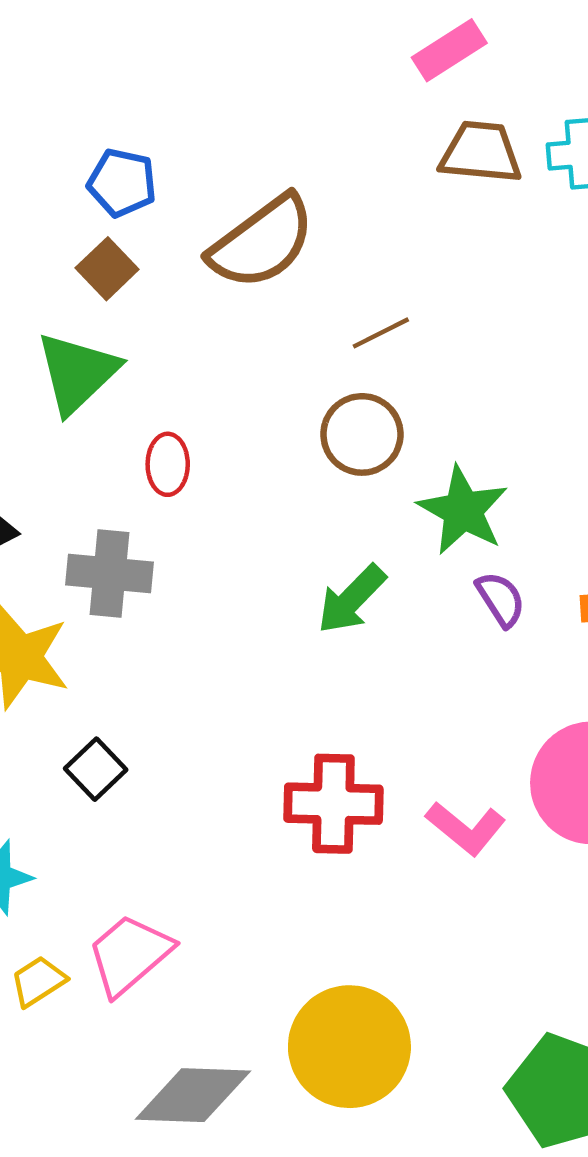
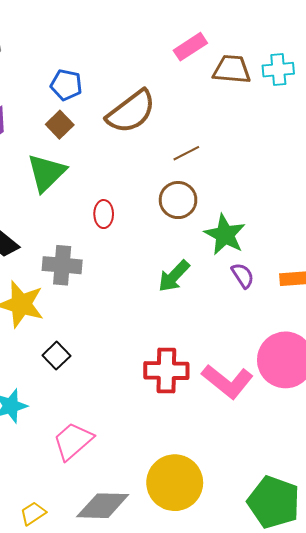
pink rectangle: (449, 50) -> (190, 47), moved
red ellipse: (168, 464) -> (104, 214), moved
pink L-shape: (466, 828) -> (228, 381), size x1.4
yellow trapezoid: (38, 981) -> (33, 513), moved

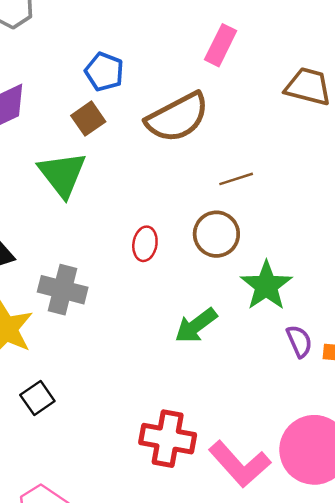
pink rectangle: (190, 47) -> (221, 45), moved, turned -40
green triangle: (46, 173) -> (62, 174), turned -33
red ellipse: (104, 214) -> (145, 244), moved
purple semicircle: (243, 276) -> (299, 341), moved

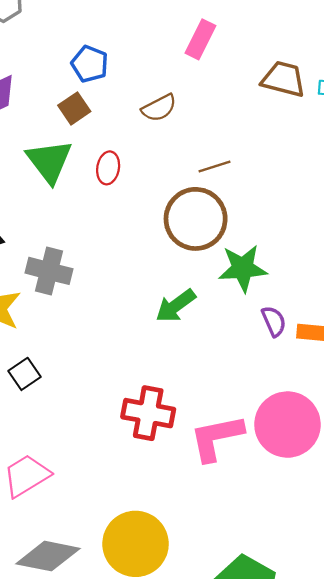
brown semicircle: (177, 117) -> (159, 108), size x0.6
brown circle: (216, 234) -> (196, 219), size x1.4
red ellipse: (145, 244) -> (108, 168), moved
green star: (266, 286) -> (243, 268), turned 30
pink L-shape: (240, 464) -> (216, 438), turned 120

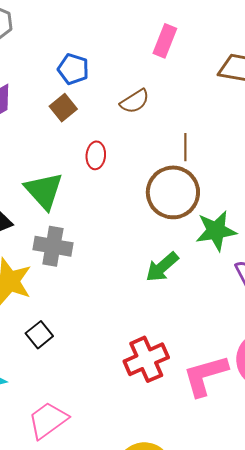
green triangle: (49, 161) -> (44, 191), moved
brown line: (214, 167) -> (185, 147), turned -68
red cross: (148, 413) -> (146, 359), turned -30

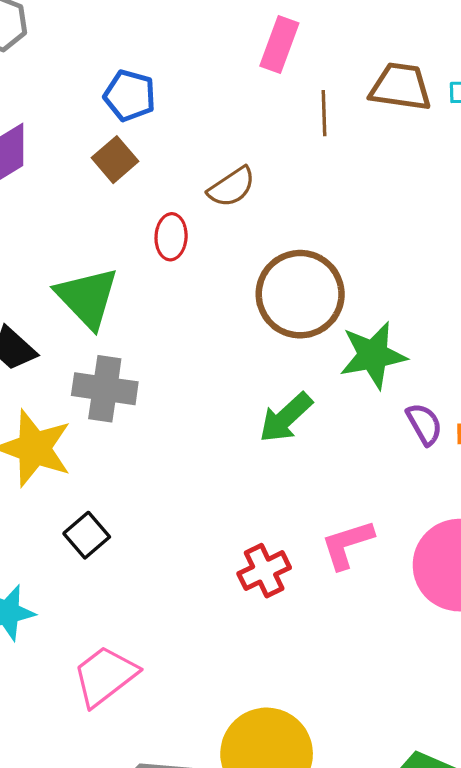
brown semicircle: (135, 101) -> (232, 187), moved
brown line: (185, 147) -> (324, 113), moved
red cross: (146, 359) -> (264, 571), size x0.7
pink L-shape: (205, 375) -> (347, 544), moved, size x0.7

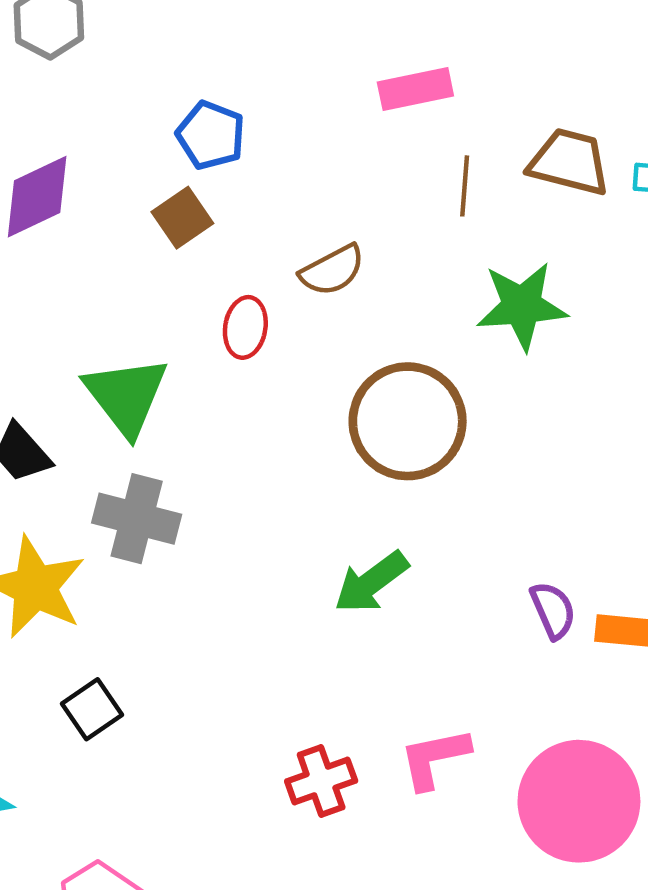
pink rectangle: (279, 44) -> (415, 89), turned 52
green star: (373, 355) -> (522, 306), moved

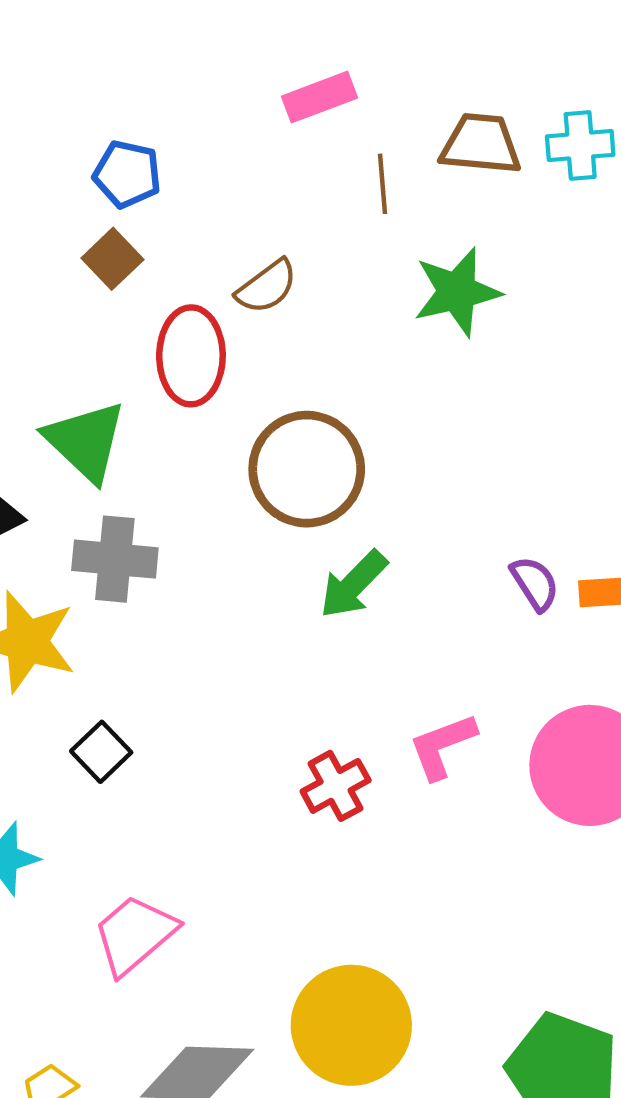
red ellipse: (245, 327) -> (191, 356), size x1.6
brown circle: (408, 421) -> (307, 469), moved

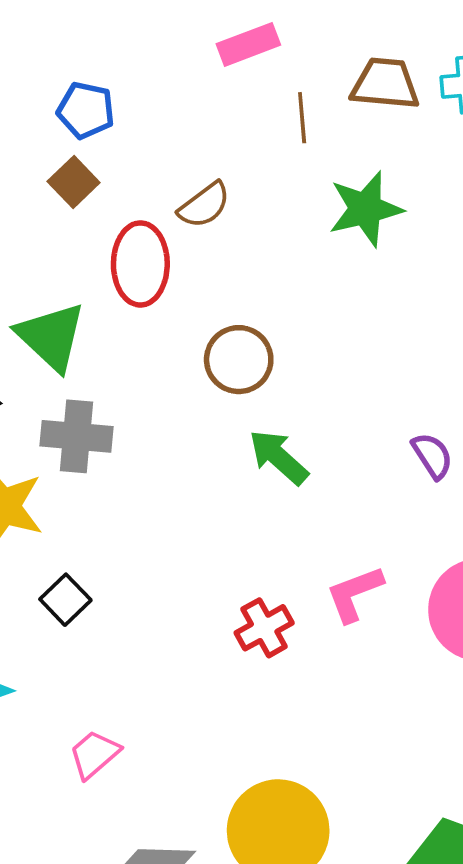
brown circle: (307, 469) -> (239, 360), size x0.7
green arrow: (353, 584) -> (279, 457), turned 88
pink trapezoid: (135, 934) -> (94, 754), size x0.7

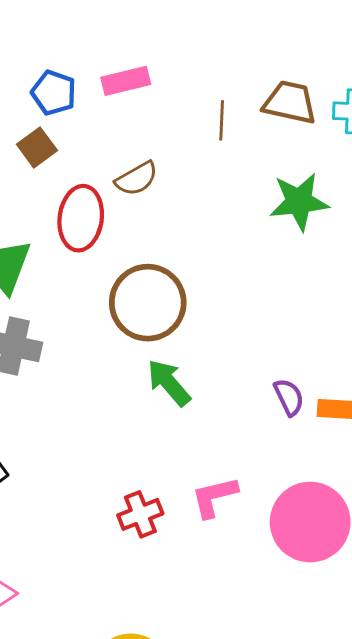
pink rectangle: (248, 44) -> (126, 81), moved
green star: (366, 209) -> (299, 202), moved
brown circle: (239, 360) -> (148, 303), size x1.4

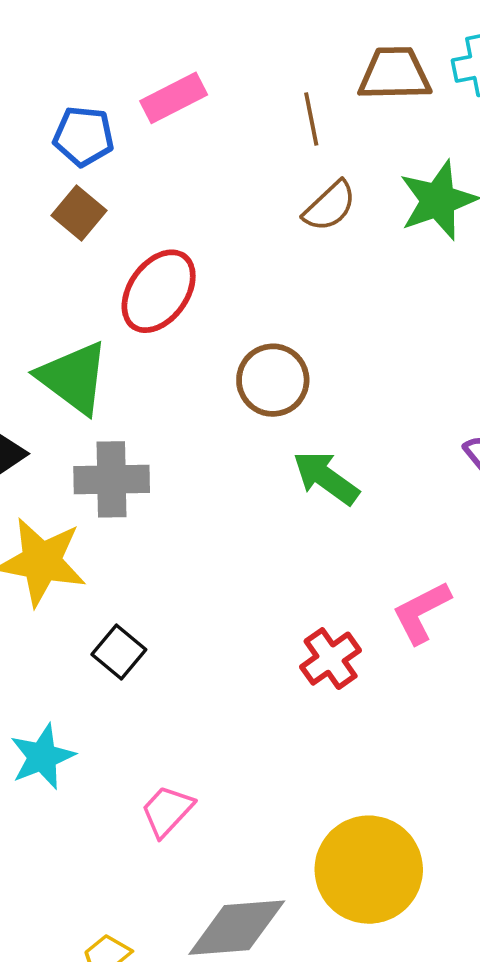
brown semicircle: (137, 179) -> (330, 206), moved
red ellipse: (81, 218) -> (159, 291), turned 42
brown circle: (148, 303) -> (273, 380), size x0.7

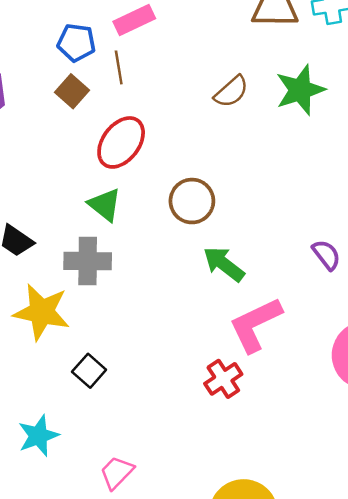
brown line: (311, 119) -> (119, 67), moved
green triangle: (73, 378) -> (105, 205), moved, size x0.7
pink L-shape: (421, 612) -> (255, 325), moved, size x1.4

